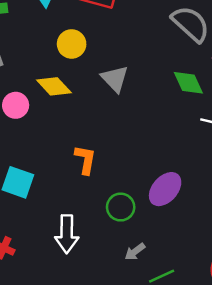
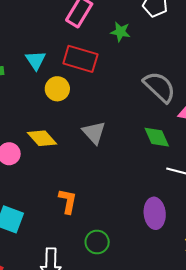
yellow circle: (72, 44) -> (57, 89), moved
purple ellipse: (165, 189) -> (155, 213), moved, turned -48

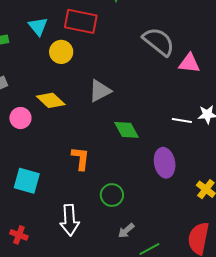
gray triangle: (94, 133) -> (100, 91), turned 50
green diamond: (157, 137) -> (127, 130), moved

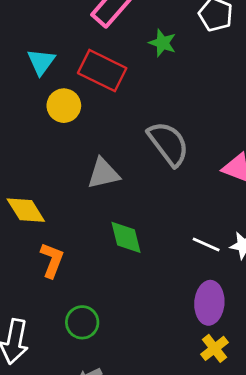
gray semicircle: (159, 42) -> (168, 144), moved
yellow diamond: (51, 100) -> (26, 210), moved
purple ellipse: (165, 163) -> (209, 303), moved

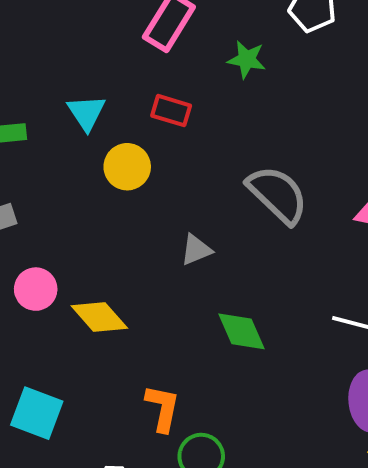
red rectangle: (102, 71) -> (171, 111), size x0.6
gray triangle: (103, 173) -> (196, 250), size x0.7
orange L-shape: (52, 260) -> (163, 408), moved

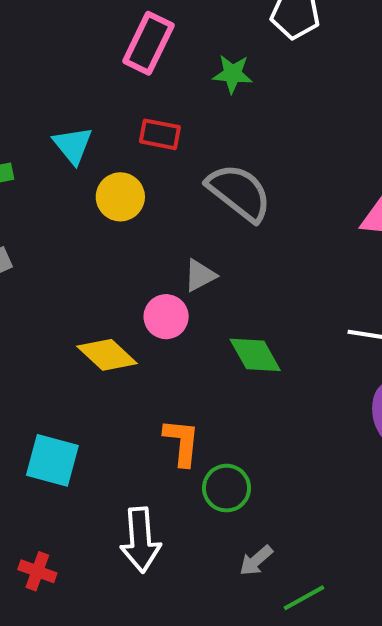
gray semicircle: (278, 195) -> (239, 192), moved
pink circle: (36, 289) -> (166, 317), moved

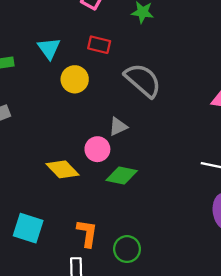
green diamond: (255, 355) -> (122, 176), moved, turned -52
orange L-shape: (182, 442) -> (87, 233), moved

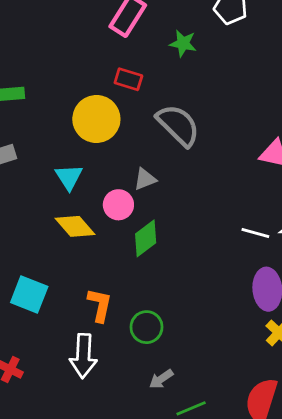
cyan triangle: (49, 48) -> (69, 177), moved
yellow circle: (75, 79) -> (96, 119), size x1.4
green diamond: (122, 176) -> (146, 238), turned -52

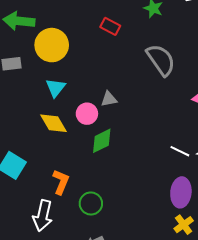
yellow circle: (96, 119) -> (52, 45), moved
gray semicircle: (178, 125) -> (161, 60), moved

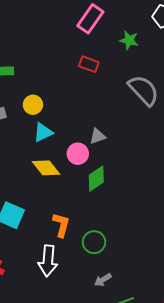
yellow circle: (52, 45) -> (33, 105), moved, size x0.6
cyan triangle: (56, 88) -> (43, 132), turned 35

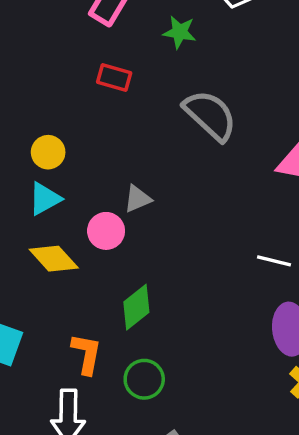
yellow circle: (33, 105) -> (48, 152), moved
green diamond: (96, 179) -> (136, 307), moved

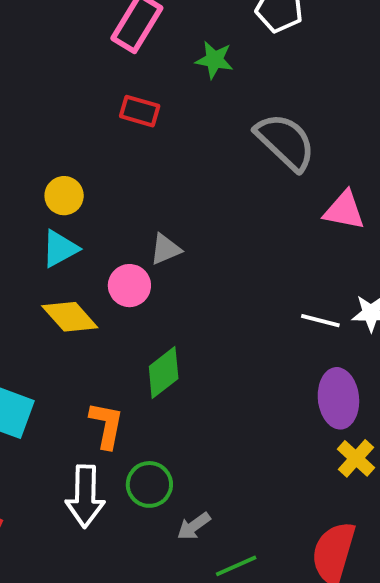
gray semicircle: (210, 115) -> (285, 142), moved
green circle: (144, 379) -> (149, 484), moved

